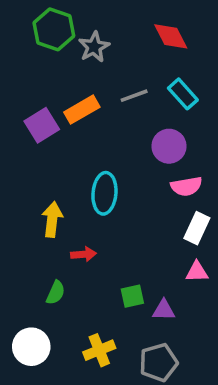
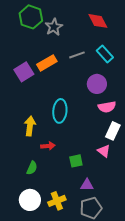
pink triangle: (197, 272) -> (104, 151), moved, turned 40
green square: (132, 296) -> (76, 161), moved
purple triangle: (164, 310) -> (87, 185), moved
white circle: (31, 347) -> (30, 200), moved

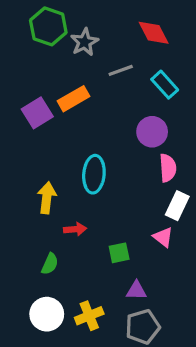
gray line: (77, 55) -> (121, 70), moved
pink semicircle: (107, 107) -> (168, 168), turned -84

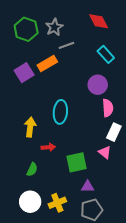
green hexagon: (48, 26) -> (26, 29), moved
gray line: (121, 70) -> (66, 45), moved
green square: (119, 253) -> (77, 162), size x1.5

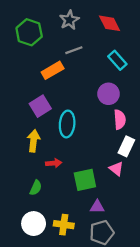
gray star: (54, 27) -> (69, 20), moved
purple square: (24, 73) -> (40, 106), moved
yellow cross: (57, 203) -> (64, 225), turned 30

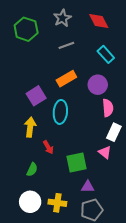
orange rectangle: (53, 70) -> (66, 79), moved
red arrow: (54, 163) -> (48, 147), turned 64

